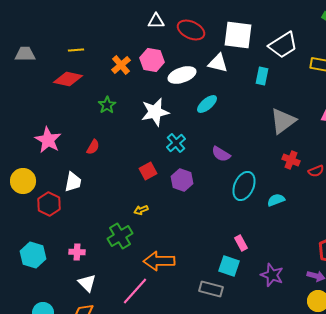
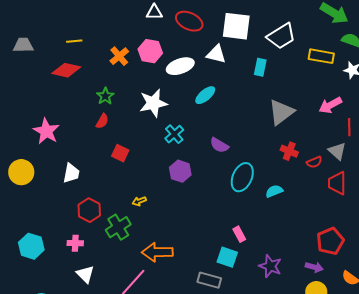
red semicircle: (93, 147) -> (102, 121), moved
red square: (148, 171) -> (120, 153), moved, turned -36
red hexagon: (49, 204) -> (89, 210), moved

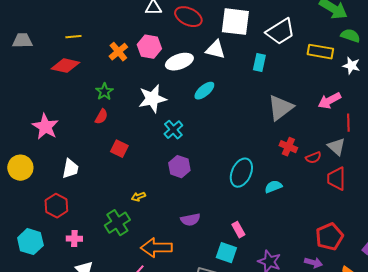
purple semicircle: (219, 145) -> (190, 220), moved, turned -42
red hexagon: (89, 210) -> (56, 206), moved

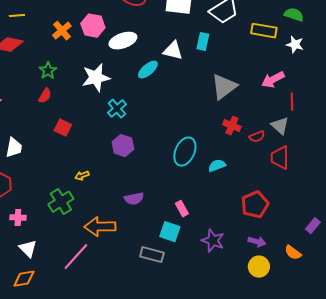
white triangle: (215, 50) -> (173, 51), moved
red pentagon: (329, 237) -> (255, 205), moved

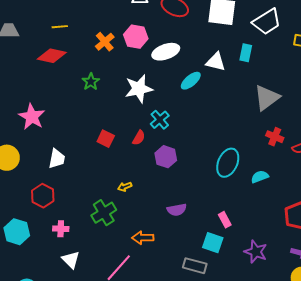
red semicircle: (45, 96) -> (139, 138), moved
orange arrow: (100, 227) -> (143, 238), size x0.7

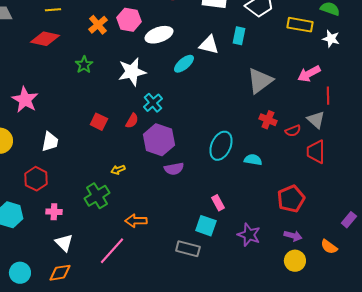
purple hexagon: (166, 157) -> (159, 140), size x1.4
cyan semicircle: (260, 177) -> (253, 160), turned 30
purple semicircle: (177, 210) -> (174, 169), moved

